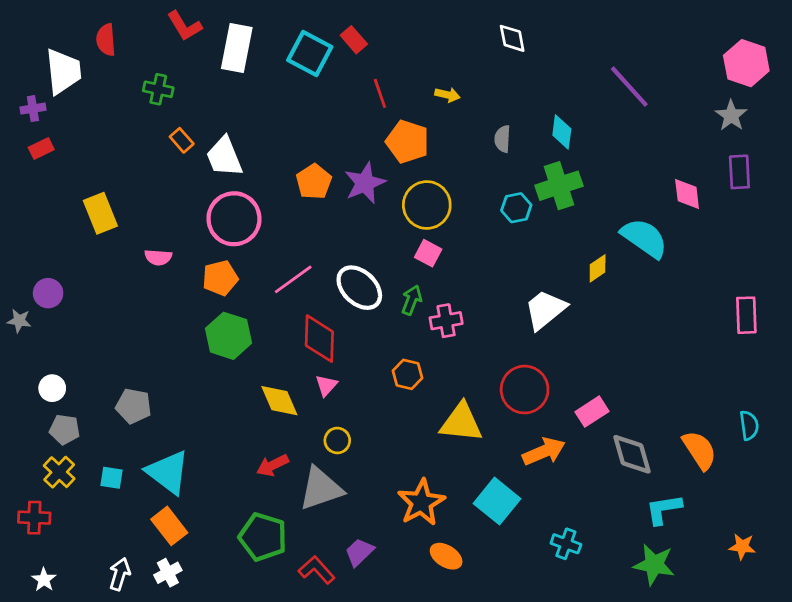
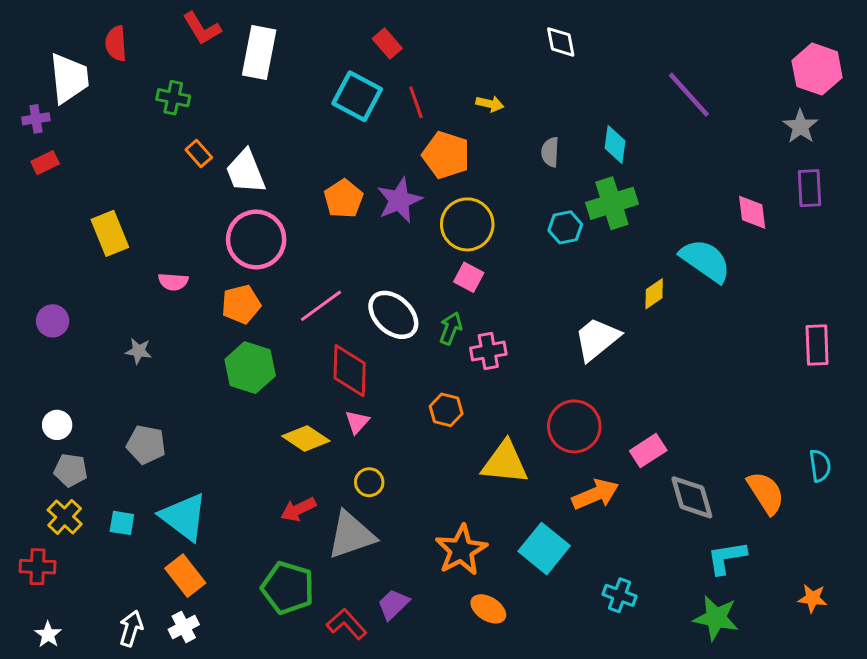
cyan square: (310, 54) -> (357, 96), moved
gray star: (19, 321) -> (139, 351), moved
yellow diamond: (279, 401) -> (306, 438), turned -33

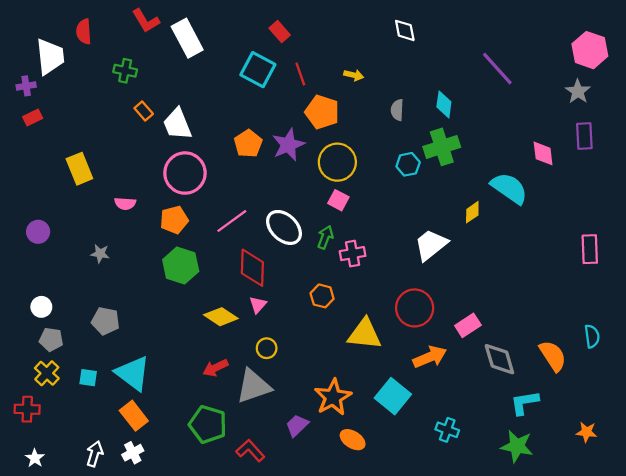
white rectangle: (259, 53) -> (187, 38), turned -39
purple trapezoid: (393, 604) -> (297, 425), moved

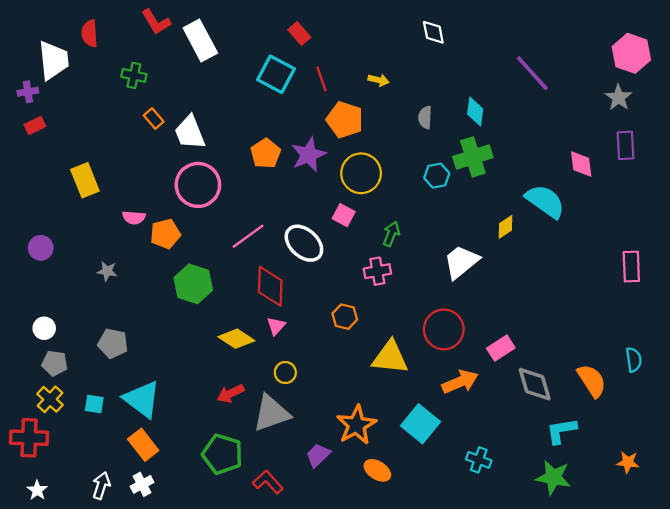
pink square: (338, 200) -> (344, 215), moved
orange pentagon: (174, 220) -> (165, 234), moved
green arrow: (325, 237) -> (391, 234), moved
red cross: (27, 409) -> (29, 438), size x1.4

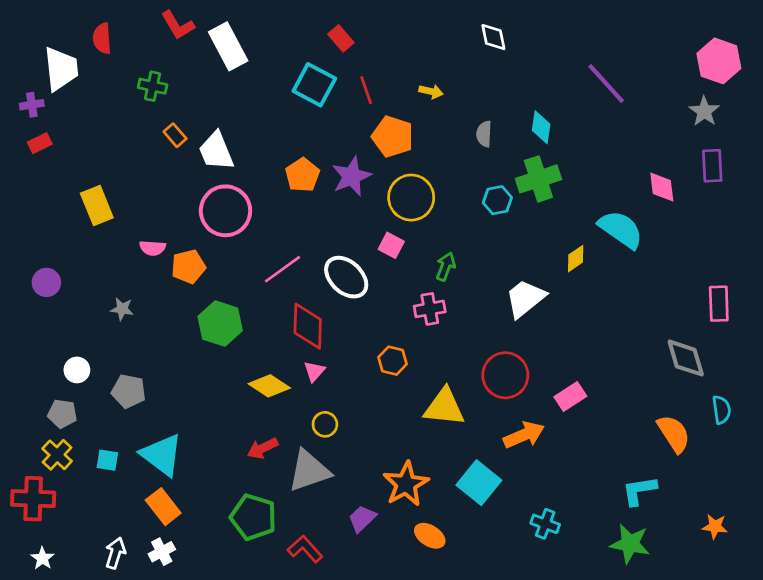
white circle: (44, 328) -> (77, 370), moved
gray diamond: (535, 384) -> (686, 358), moved

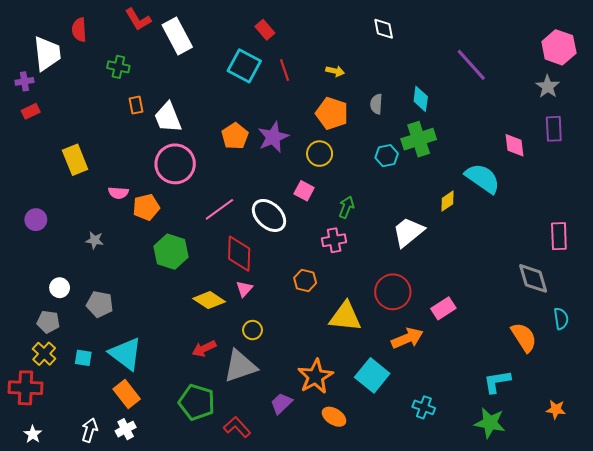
orange rectangle: (175, 135) -> (136, 105), turned 30
orange pentagon: (393, 137) -> (332, 113), moved
yellow circle: (411, 198) -> (320, 154), size x0.7

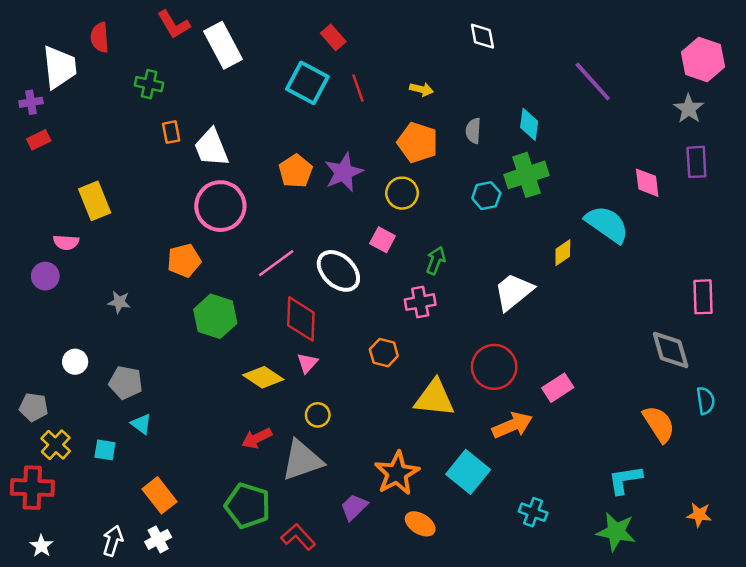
pink semicircle: (118, 193) -> (66, 242), moved
gray pentagon: (48, 322) -> (34, 407), moved
cyan triangle: (126, 354) -> (141, 424), moved, size x0.5

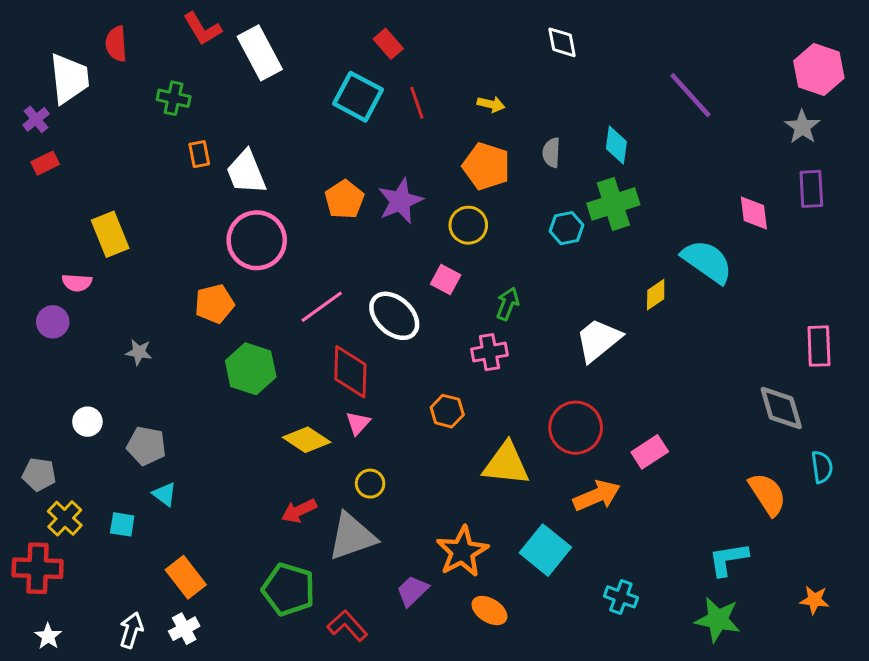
purple cross: (31, 102) -> (36, 119), turned -30

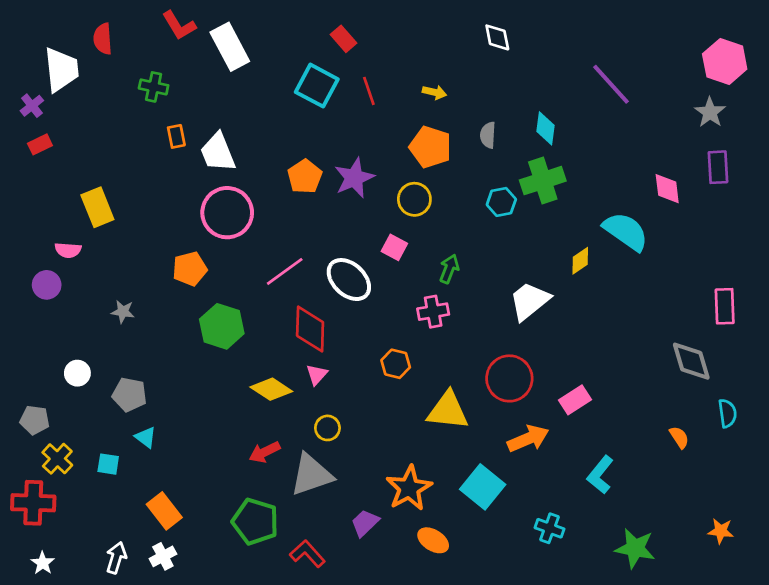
orange semicircle: (768, 494) -> (679, 437), size x0.6
cyan L-shape: (728, 559) -> (600, 475), moved, turned -42

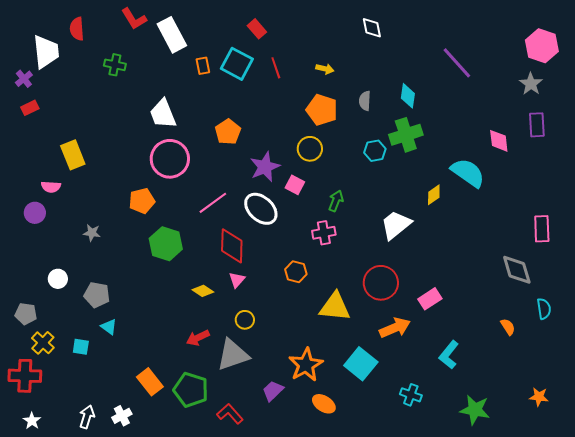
orange rectangle: (176, 136) -> (203, 66), moved
purple star: (354, 178) -> (265, 167), moved
yellow diamond: (271, 389) -> (203, 291), size x0.7
orange rectangle: (164, 511) -> (150, 382), moved

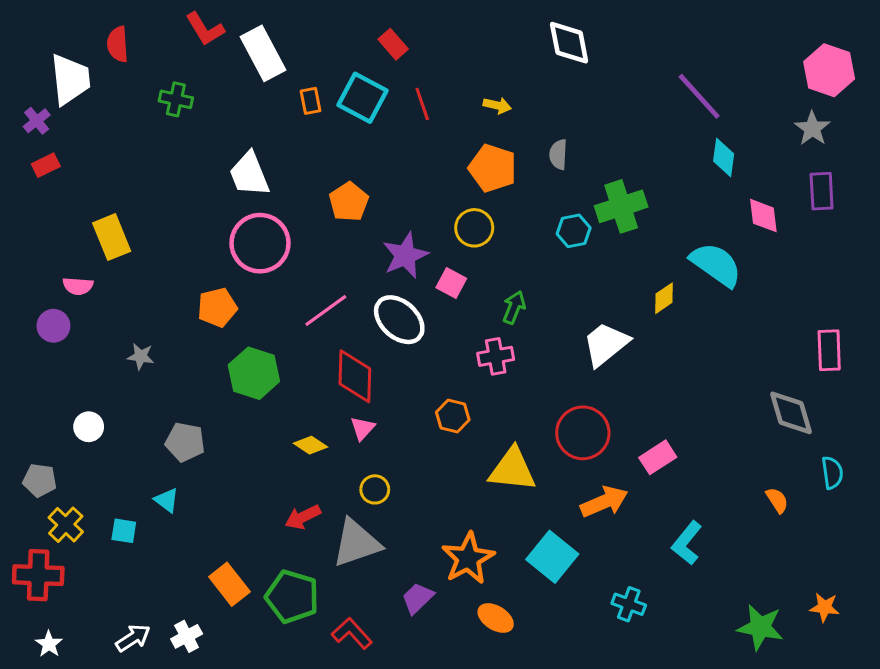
white diamond: (372, 28) -> (569, 43), size x1.4
cyan diamond: (408, 96) -> (724, 157), moved
gray pentagon: (97, 295) -> (185, 442), moved
green star: (475, 410) -> (760, 627), moved
white arrow: (87, 417) -> (133, 638), turned 40

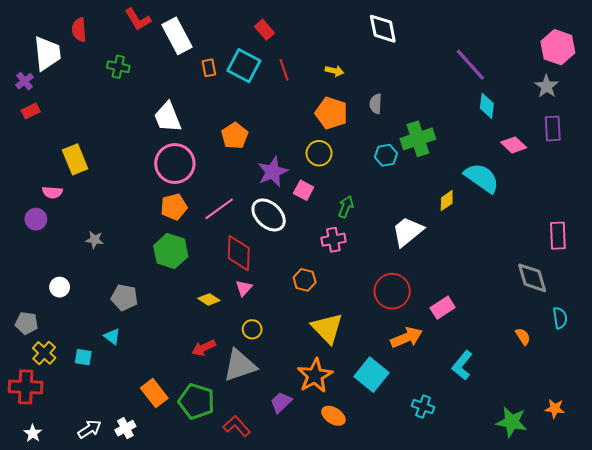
pink diamond: (763, 216) -> (514, 145), turned -40
orange pentagon: (217, 307) -> (174, 207), moved
yellow triangle: (512, 470) -> (327, 328), moved, turned 40

